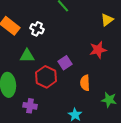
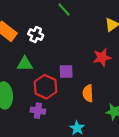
purple square: (65, 63) -> (66, 72), turned 32
purple cross: (30, 106) -> (38, 111), moved

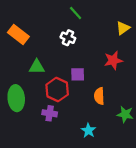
white cross: (36, 35) -> (68, 38), moved

